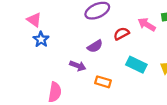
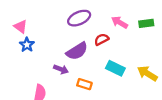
pink arrow: (147, 24) -> (120, 22), moved
purple semicircle: (95, 46) -> (77, 51), size x1.5

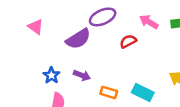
blue star: (27, 45) -> (51, 75), moved
purple semicircle: (77, 51) -> (78, 39), moved
cyan rectangle: (115, 68) -> (143, 92), moved

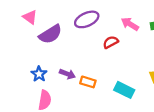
pink triangle: (36, 27) -> (30, 17), moved
purple semicircle: (78, 39) -> (50, 34), moved
orange rectangle: (109, 92) -> (88, 82), moved

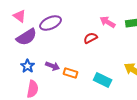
purple ellipse: (87, 19) -> (51, 23), moved
purple semicircle: (50, 34) -> (27, 37), moved

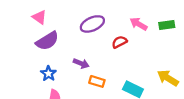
purple ellipse: (51, 23) -> (92, 24), moved
purple arrow: (53, 66) -> (81, 63), moved

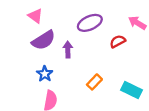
purple arrow: (81, 63) -> (68, 50), moved, turned -112
orange rectangle: (97, 81) -> (94, 82), turned -63

